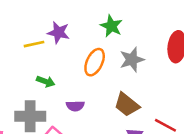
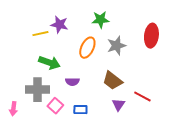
green star: (111, 26) -> (100, 20), turned -30
green arrow: (46, 81) -> (49, 63), size x1.5

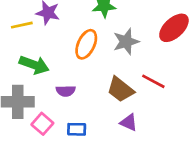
red ellipse: (151, 36) -> (174, 28), turned 40
red line: (142, 97) -> (153, 81), moved
purple triangle: (118, 105) -> (129, 122), turned -40

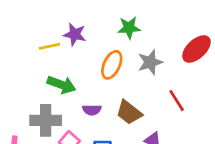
red line: (153, 81) -> (177, 101), turned 30
brown trapezoid: (120, 90) -> (129, 112), moved

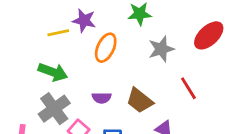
orange ellipse: (112, 65) -> (106, 48), moved
green arrow: (61, 85) -> (53, 72), moved
gray cross: (46, 120) -> (54, 109), turned -36

